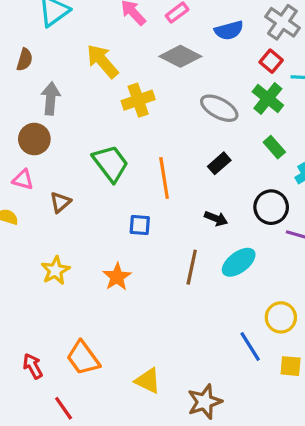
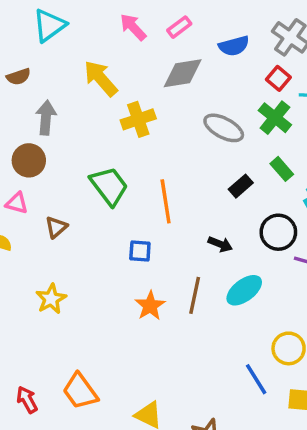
gray diamond: (180, 56) -> (183, 73), turned -36
brown semicircle: (25, 60) -> (19, 77), turned 55
black rectangle: (219, 163) -> (241, 186), moved
orange star: (117, 277) -> (150, 306), moved

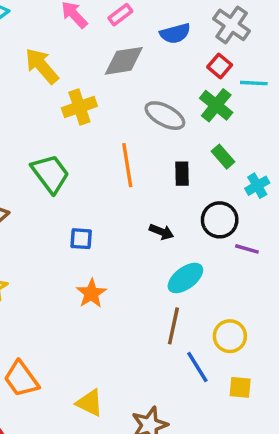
black rectangle: (241, 186) -> (182, 174), turned -50
orange line: (166, 201) -> (127, 165), moved
brown line: (195, 295) -> (173, 326), moved

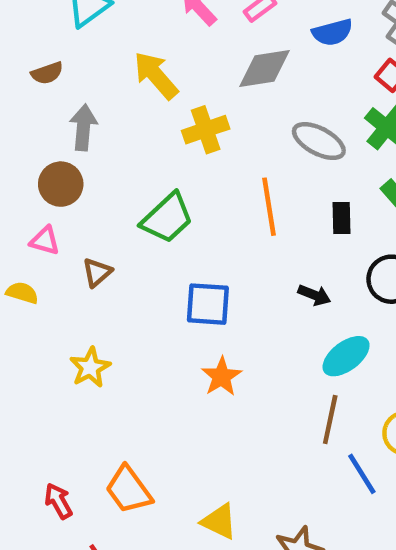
green trapezoid: (50, 174) -> (167, 218), turned 84
blue square: (81, 239) -> (208, 304), size x1.5

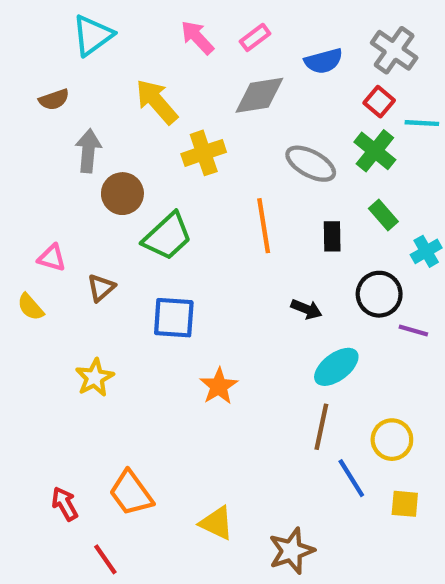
brown circle: (61, 184) -> (122, 194), moved
yellow semicircle: (22, 293) -> (30, 307), turned -148
blue square: (208, 304) -> (174, 318), moved

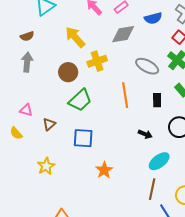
gray arrow: (88, 151) -> (27, 62), moved
brown circle: (122, 194) -> (68, 72), moved

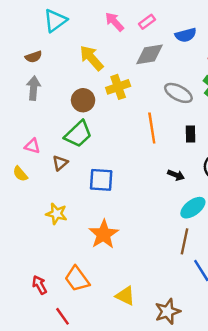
green trapezoid: (80, 100) -> (78, 134), moved
yellow star: (46, 166) -> (56, 214), turned -30
orange star: (104, 170) -> (104, 234), moved, size x1.4

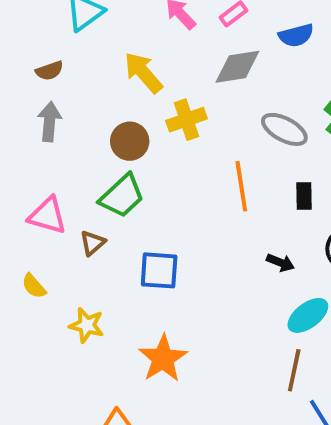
pink triangle: (32, 146) -> (47, 216), size x1.5
yellow semicircle: (20, 174) -> (34, 286), moved

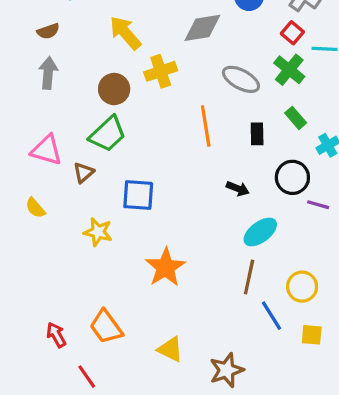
yellow star: (87, 325) -> (98, 232), moved
orange star: (163, 359) -> (165, 267), moved

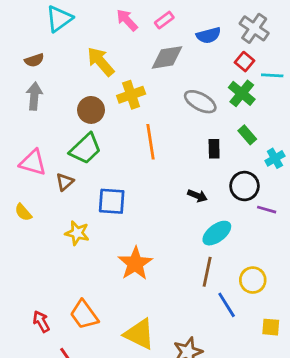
orange line: (206, 126) -> (150, 142), moved
yellow square: (312, 335) -> (271, 327), moved
yellow triangle: (170, 349) -> (139, 334), size x1.4

